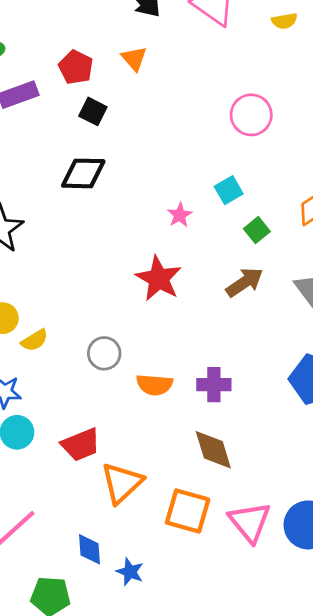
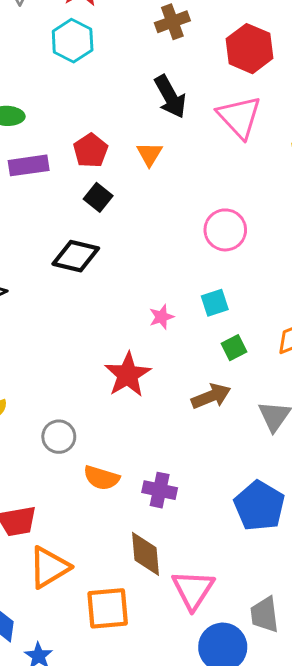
pink circle: (251, 115) -> (225, 230), moved
orange square: (188, 511) -> (108, 608), turned -33
pink triangle: (250, 522) -> (193, 590), moved

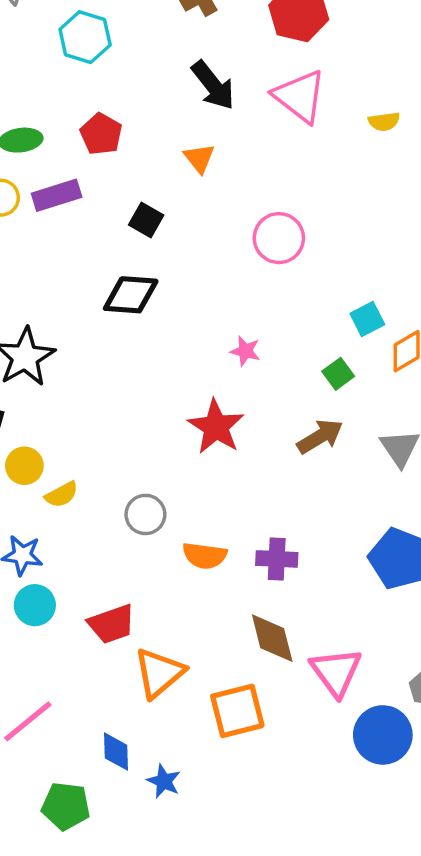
red pentagon: (91, 150) -> (101, 134), moved
pink circle: (225, 230) -> (279, 238), moved
cyan square: (215, 303) -> (367, 319), moved
pink star: (161, 317) -> (245, 351), turned -30

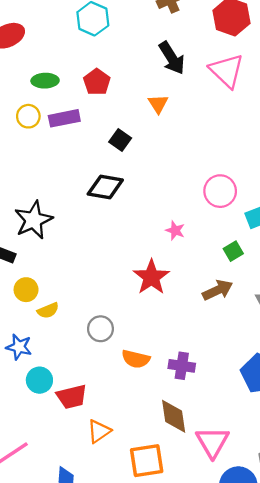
pink circle: (279, 238) -> (220, 191), moved
cyan circle: (35, 605) -> (39, 380), moved
orange triangle: (159, 673) -> (99, 431), size x0.7

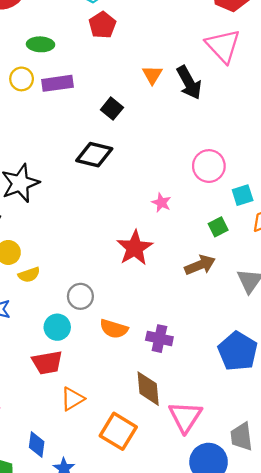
black arrow: (172, 58) -> (189, 83), moved
red pentagon: (97, 82) -> (102, 25), moved
cyan circle: (39, 380) -> (57, 327), moved
orange square: (147, 461) -> (118, 431), turned 36

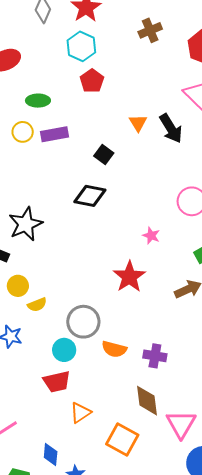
gray circle: (80, 296) -> (83, 322), size x1.4

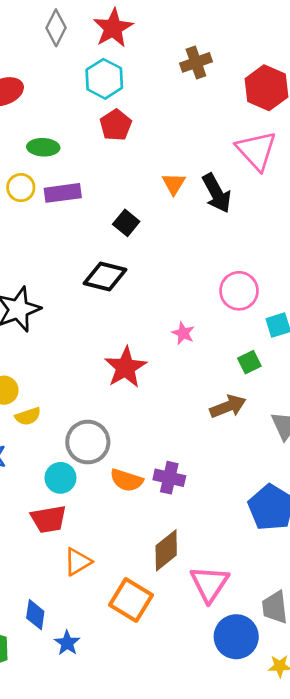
red star: (129, 277) -> (126, 367), moved
purple cross: (155, 356) -> (169, 478), moved
brown diamond: (147, 401) -> (166, 550), turned 56

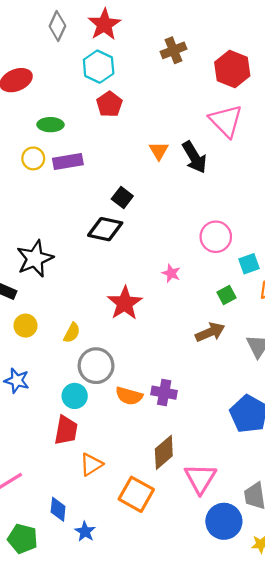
black square: (126, 223) -> (122, 197), moved
yellow semicircle: (28, 416) -> (72, 333), moved, turned -42
red trapezoid: (49, 519) -> (66, 430), turned -68

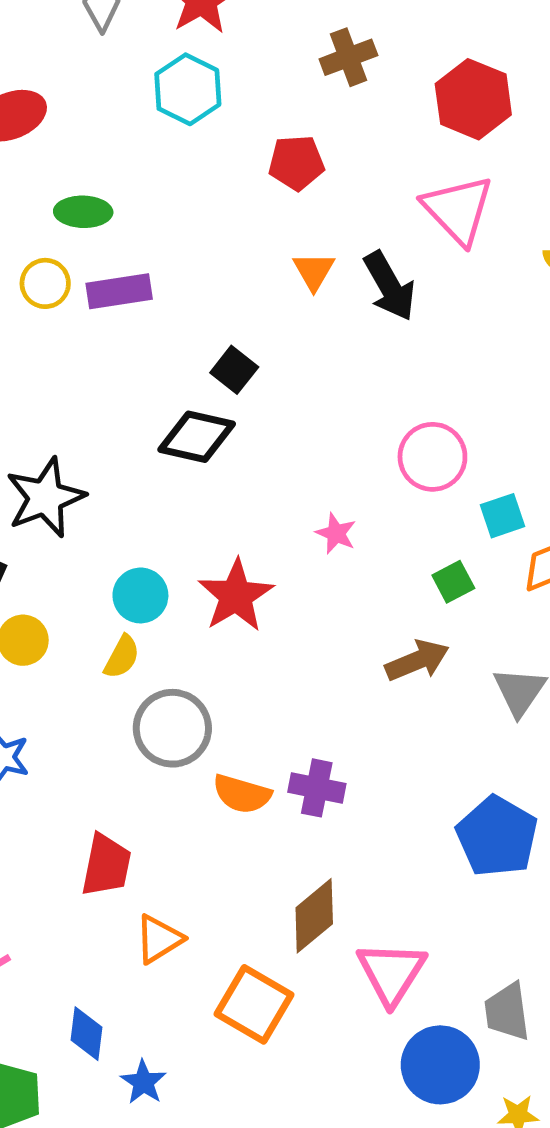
red pentagon: (109, 104) -> (296, 163), moved, turned 30
cyan circle: (75, 396) -> (140, 595), moved

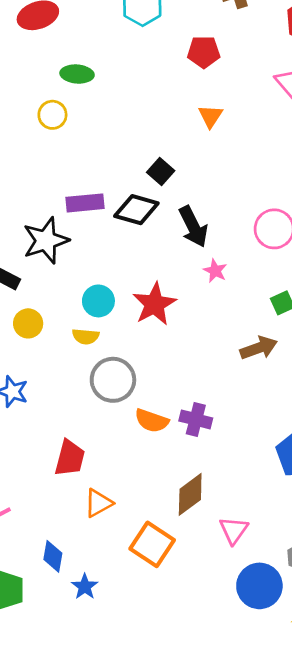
black arrow: (389, 286) -> (193, 227), moved
purple rectangle: (119, 291) -> (85, 203), moved
yellow semicircle: (122, 657) -> (86, 336), turned 64
pink triangle: (391, 973) -> (234, 530), size x0.7

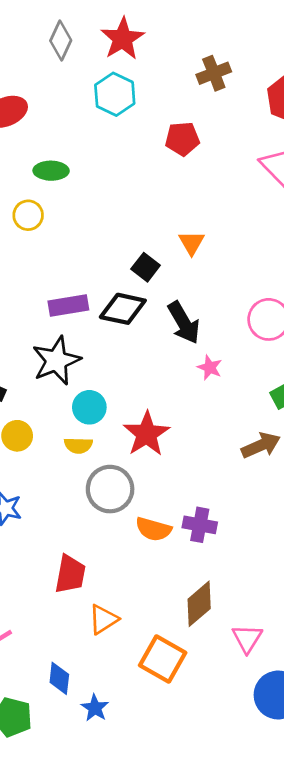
orange triangle: (210, 116) -> (192, 243), moved
black star: (46, 240) -> (56, 361), moved
red star: (154, 304) -> (147, 434), moved

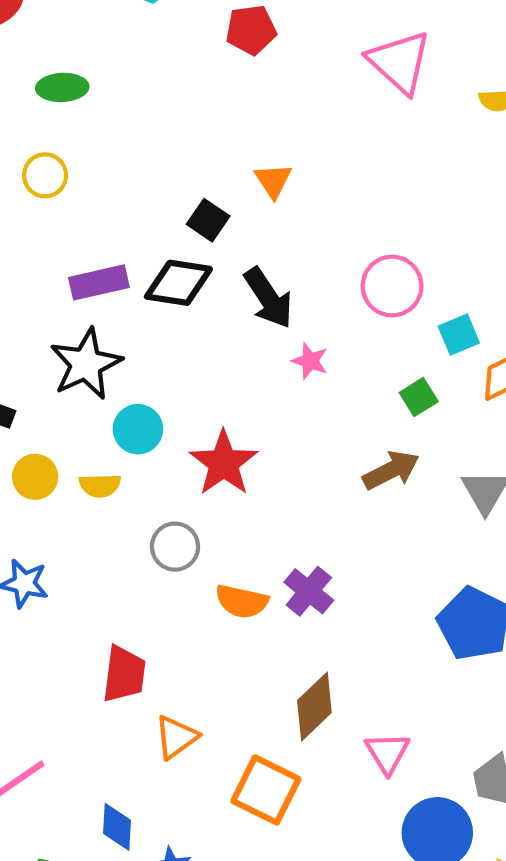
yellow circle: (28, 215) -> (45, 175), moved
yellow semicircle: (78, 445) -> (100, 485), moved
gray circle: (110, 489) -> (175, 547), size x0.7
purple cross: (200, 525) -> (309, 591), turned 32

